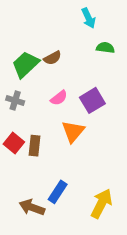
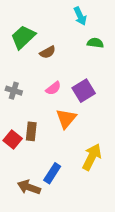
green trapezoid: (25, 64) -> (23, 37), moved
red square: (14, 143) -> (13, 139), moved
yellow arrow: (101, 204) -> (92, 157), moved

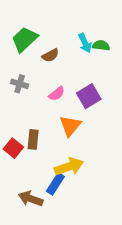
cyan arrow: (80, 16) -> (85, 43), moved
gray cross: (14, 91) -> (20, 84), moved
yellow arrow: (92, 157) -> (69, 167), moved, turned 44

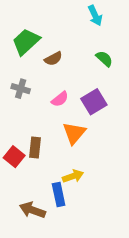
cyan arrow: (85, 43) -> (95, 16), moved
green semicircle: (101, 46) -> (104, 59), moved, turned 35
yellow arrow: (69, 167) -> (73, 176), size x0.7
blue rectangle: (55, 184) -> (59, 194), turned -45

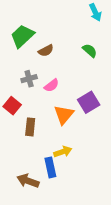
cyan arrow: (95, 16) -> (95, 12), moved
gray cross: (21, 89) -> (29, 79), moved, turned -32
purple square: (94, 102) -> (89, 102), moved
red square: (14, 157) -> (12, 106), moved

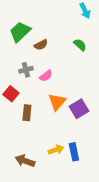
purple square: (89, 102) -> (79, 109), moved
yellow arrow: (63, 152) -> (56, 150), moved
blue rectangle: (50, 167) -> (74, 152), moved

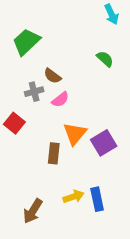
brown semicircle: (41, 45) -> (52, 76), moved, turned 64
brown rectangle: (27, 113) -> (54, 153), moved
brown arrow: (25, 161) -> (33, 211), turned -78

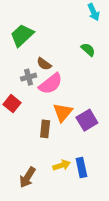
pink semicircle: (60, 100) -> (51, 84), size x1.6

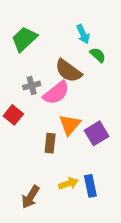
cyan arrow: (94, 12) -> (83, 34), moved
brown semicircle: (44, 64) -> (68, 71), moved, size x1.6

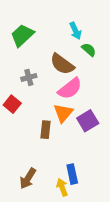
pink semicircle: (56, 93) -> (70, 89), moved
yellow arrow: (68, 183) -> (62, 187), moved, turned -91
blue rectangle: (90, 186) -> (72, 174), moved

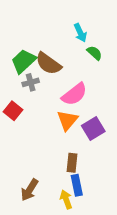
green trapezoid: (22, 35) -> (24, 61), moved
brown semicircle: (62, 64) -> (48, 64), moved
brown rectangle: (46, 130) -> (72, 163), moved

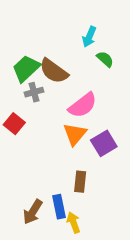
cyan arrow: (80, 33) -> (89, 37), turned 48
blue rectangle: (77, 185) -> (59, 207), moved

